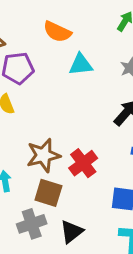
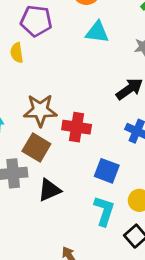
red cross: (83, 163) -> (77, 127), turned 32

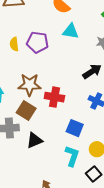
purple pentagon: (36, 21) -> (37, 42), moved

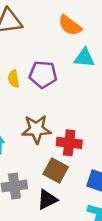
brown square: (26, 111) -> (56, 171), moved

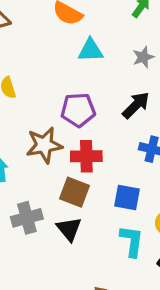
purple pentagon: (43, 74) -> (78, 110), moved
black triangle: (47, 200) -> (69, 229), turned -35

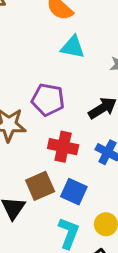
red cross: (86, 156) -> (63, 147), moved
brown square: (74, 192) -> (40, 186), moved, turned 32

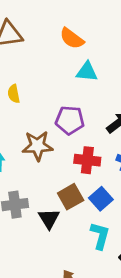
blue square: (74, 192) -> (101, 199), turned 30

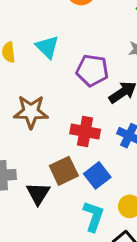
cyan triangle: (87, 72) -> (47, 47), moved, turned 35
purple pentagon: (70, 120) -> (92, 70), moved

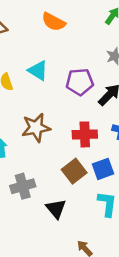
blue square: (97, 175) -> (103, 169), turned 30
black triangle: (38, 193) -> (56, 209), moved

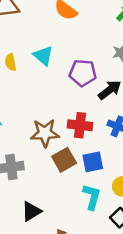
brown star: (36, 128) -> (45, 133), moved
black triangle: (56, 209) -> (31, 211), moved, turned 30

